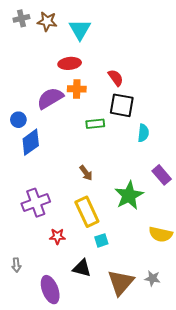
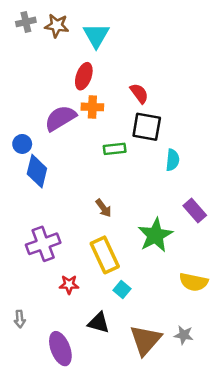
red ellipse: (70, 63) -> (84, 76), turned -65
blue diamond: (31, 142) -> (37, 171), turned -40
cyan square: (101, 240) -> (122, 289), turned -32

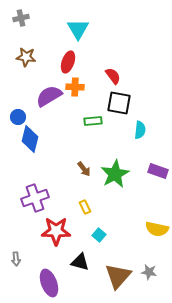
brown star: (57, 26) -> (26, 57), moved
purple rectangle: (195, 211) -> (158, 171), turned -30
green star: (155, 235) -> (115, 174), moved
yellow rectangle: (105, 255) -> (85, 207), size x0.5
red star: (69, 284) -> (56, 231), size x1.8

